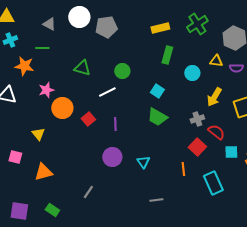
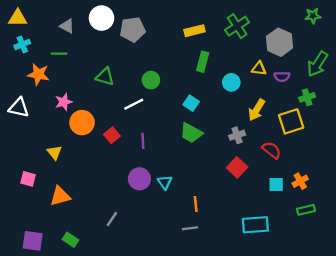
red semicircle: (216, 132) -> (272, 150), moved
cyan square: (231, 152) -> (276, 185), moved
cyan triangle: (143, 162) -> (165, 182), moved
orange line: (183, 169) -> (196, 204), moved
cyan rectangle: (213, 183) -> (255, 225), moved, turned -70

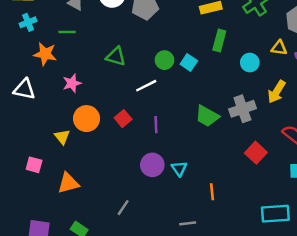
cyan square: (191, 103) -> (189, 63), moved
orange circle: (82, 123) -> (87, 119), moved
gray cross: (237, 135) -> (242, 109), moved, size x1.5
gray line: (190, 228) -> (188, 223), moved

